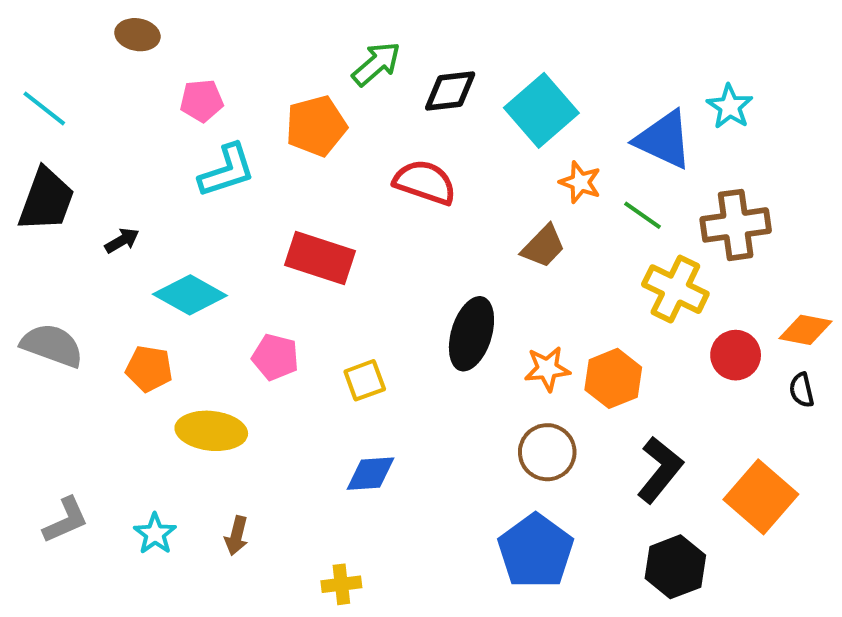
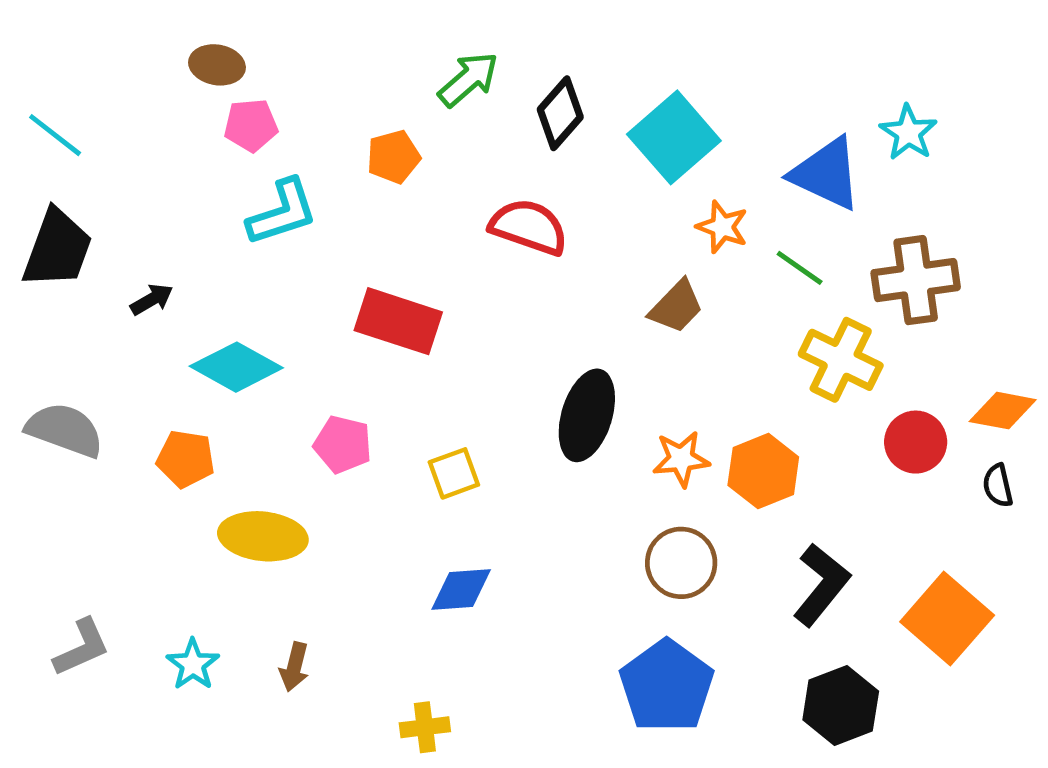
brown ellipse: (137, 35) -> (217, 65), moved
black diamond: (450, 91) -> (560, 113), turned -42
orange pentagon: (316, 126) -> (393, 157), size x0.7

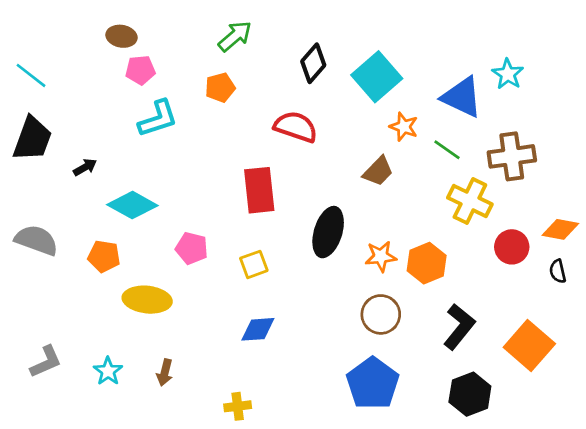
green arrow: (468, 79) -> (235, 36), moved
red rectangle: (398, 321) -> (259, 190), moved, turned 66

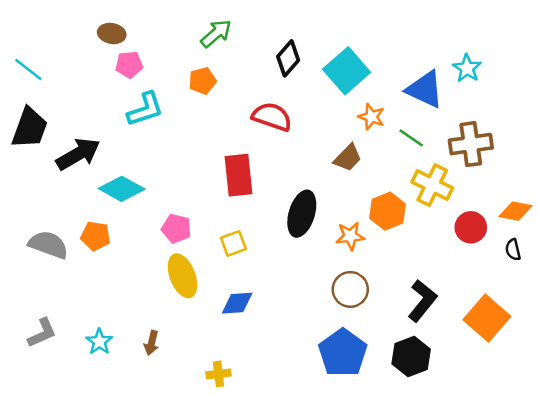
black arrow: (85, 167) -> (78, 154), size x2.0
gray semicircle: (36, 240) -> (48, 245), moved
orange hexagon: (427, 263) -> (388, 211), moved
yellow ellipse: (147, 300) -> (183, 276), moved, turned 63
black hexagon: (470, 394) -> (411, 357), moved

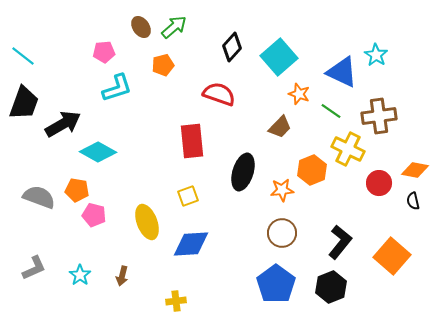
brown ellipse: (112, 33) -> (141, 27), moved, turned 45
pink pentagon: (176, 229) -> (94, 215), moved
blue diamond: (237, 303) -> (191, 244), size x1.4

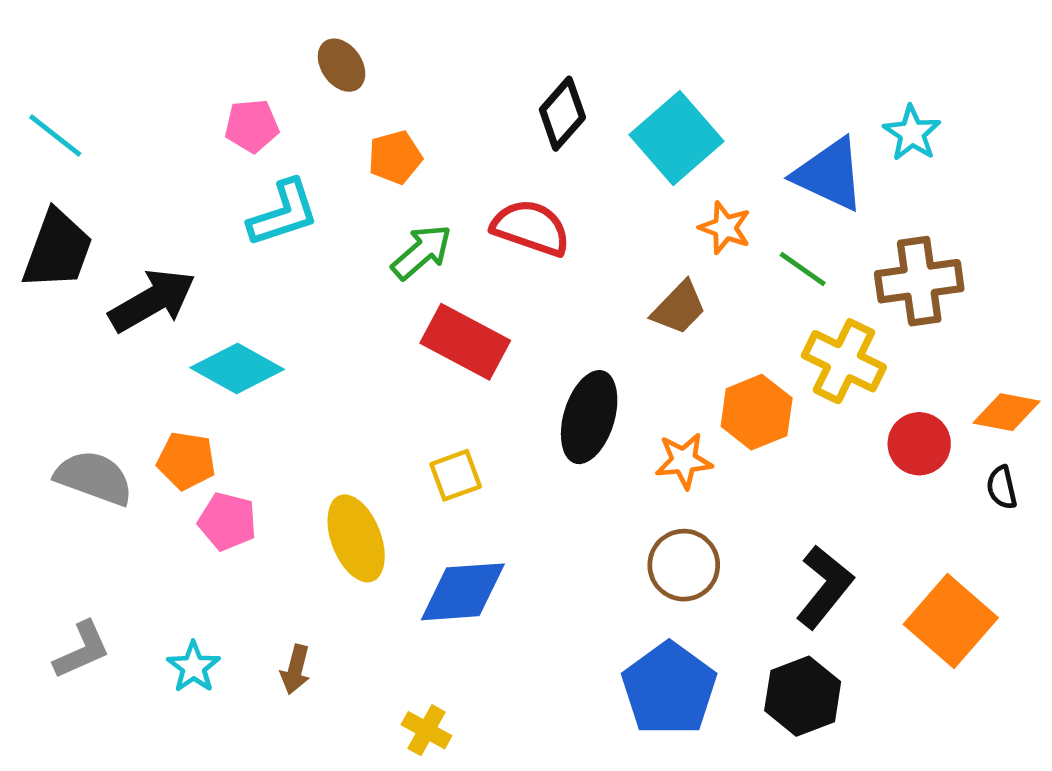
green arrow: (174, 27) -> (422, 252), moved
red rectangle: (192, 141) -> (465, 342), turned -56
yellow cross: (176, 301) -> (426, 730), turned 36

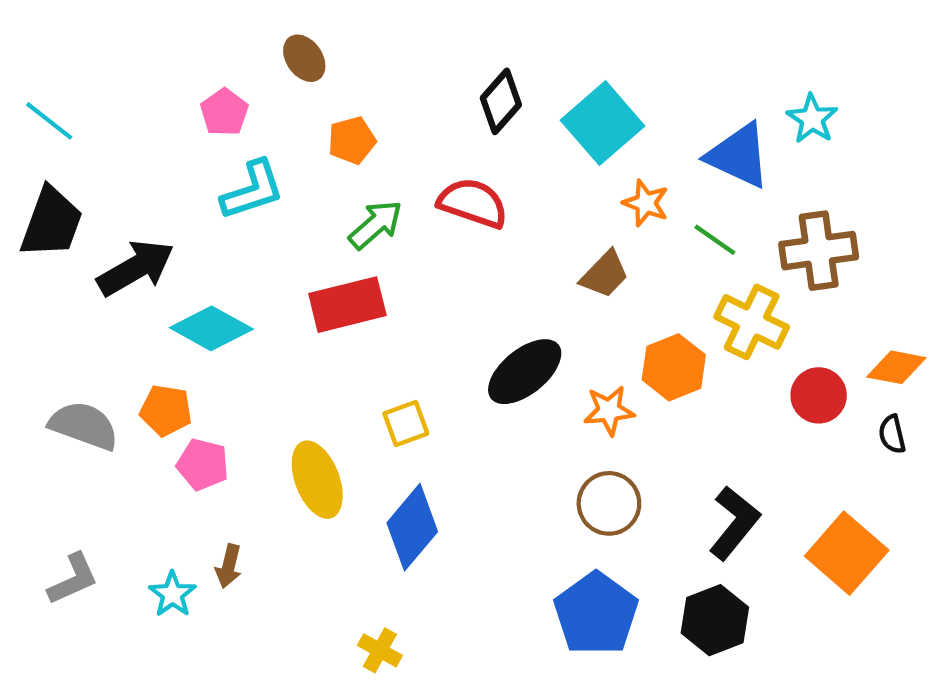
pink pentagon: (252, 126) -> (224, 112), turned -30
red rectangle: (465, 342) -> (347, 305), moved, turned -42
black ellipse: (589, 417) -> (525, 372), turned 34
blue diamond: (463, 592) -> (412, 527), turned -46
brown arrow: (295, 669) -> (229, 566), moved

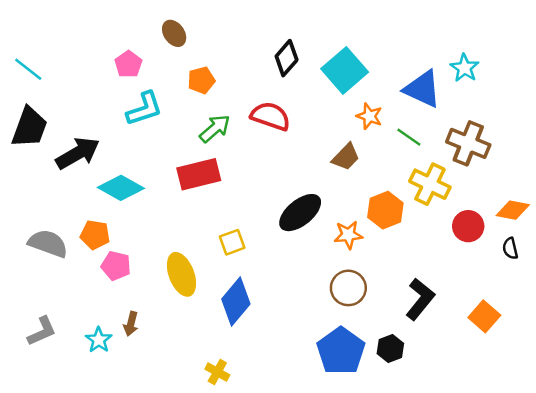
brown cross: (819, 251) -> (468, 143), turned 30
orange square: (847, 553) -> (484, 316), size x0.7
black hexagon: (715, 620) -> (390, 349), moved, size x0.7

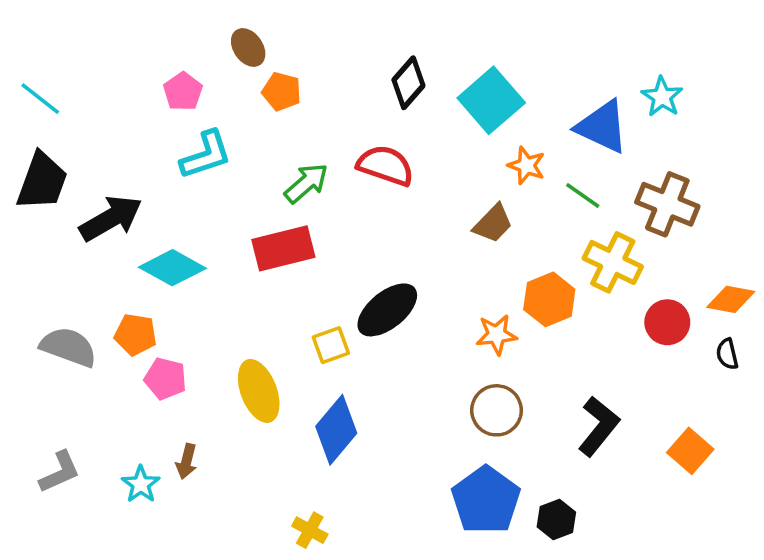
orange pentagon: (201, 80) -> (282, 92), moved, turned 30
black ellipse: (300, 213) -> (387, 310), moved
black hexagon: (390, 349) -> (556, 520), moved

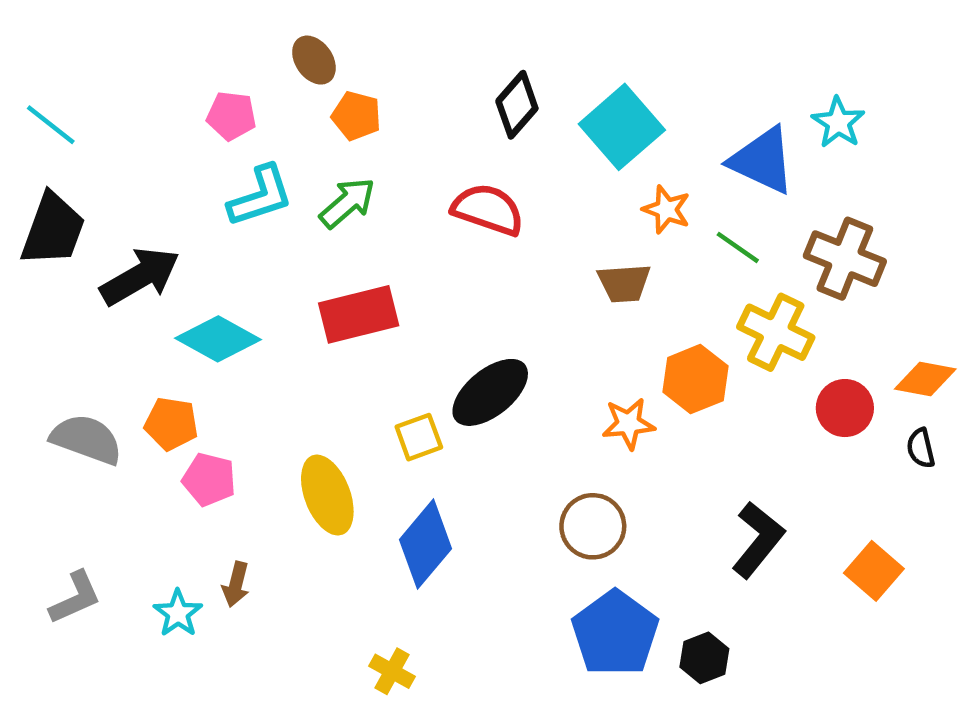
pink pentagon: (183, 92) -> (231, 116), turned -30
green arrow: (306, 183) -> (347, 203), moved
brown trapezoid: (493, 224) -> (624, 283), turned 42
brown circle: (496, 410) -> (593, 526), moved

